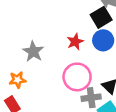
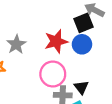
red star: (75, 42) -> (56, 41), size x1.5

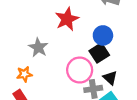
black square: (83, 23) -> (99, 53), moved
red star: (56, 41) -> (67, 19), moved

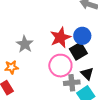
red star: (67, 19) -> (60, 37), moved

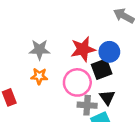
gray star: (25, 44) -> (39, 50), turned 30
orange star: (11, 67) -> (39, 76), moved

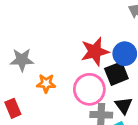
gray star: (39, 50) -> (22, 60), moved

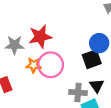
red star: (95, 52) -> (40, 37), moved
pink circle: (89, 89) -> (51, 65), moved

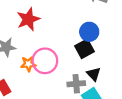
red star: (40, 37) -> (28, 19), moved

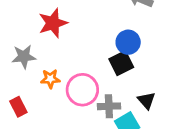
pink circle: (45, 61) -> (82, 90), moved
black triangle: (94, 74) -> (146, 101), moved

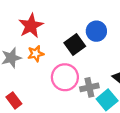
black square: (121, 63) -> (75, 44), moved
orange star: (50, 79) -> (36, 54), moved

